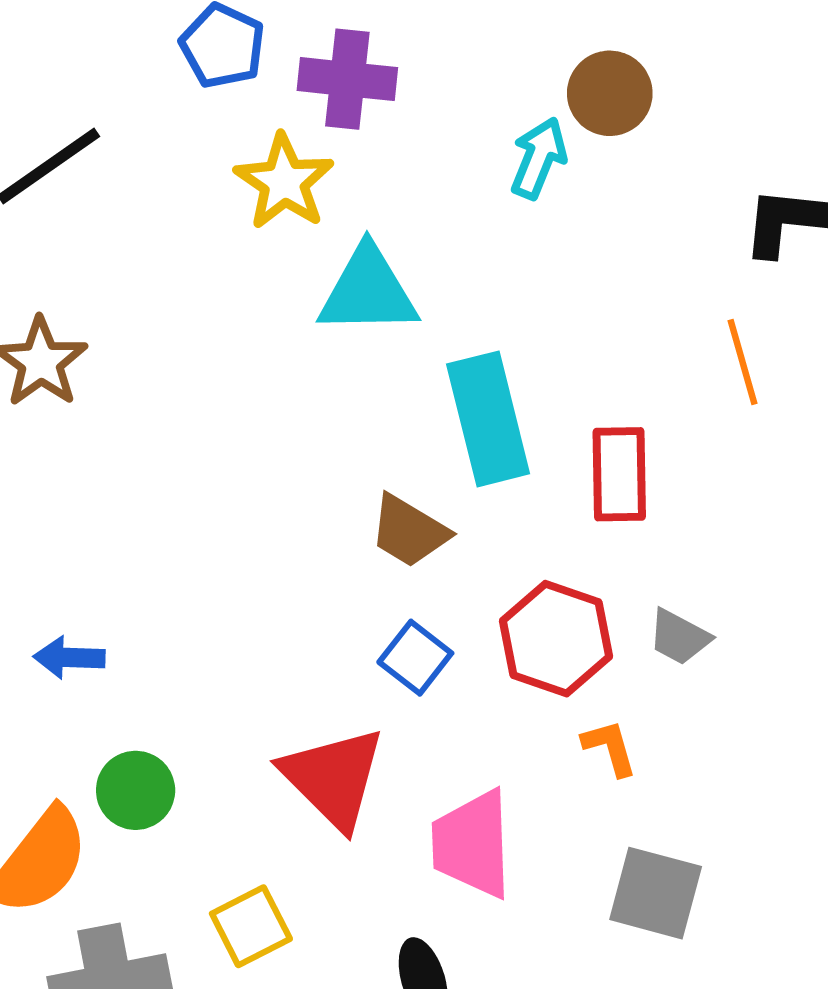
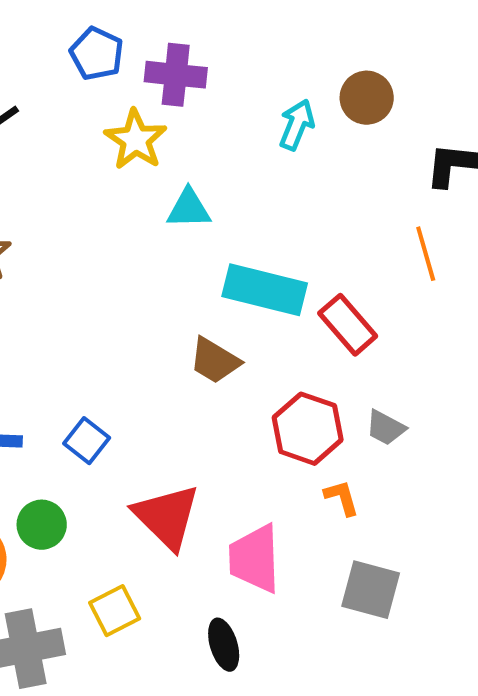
brown circle: (610, 93) -> (367, 98), moved
cyan triangle: (368, 291) -> (189, 209), size x0.7
cyan rectangle: (488, 419) -> (265, 290), turned -62
red rectangle: (619, 474) -> (348, 325), turned -40
blue square: (415, 658) -> (87, 441), moved

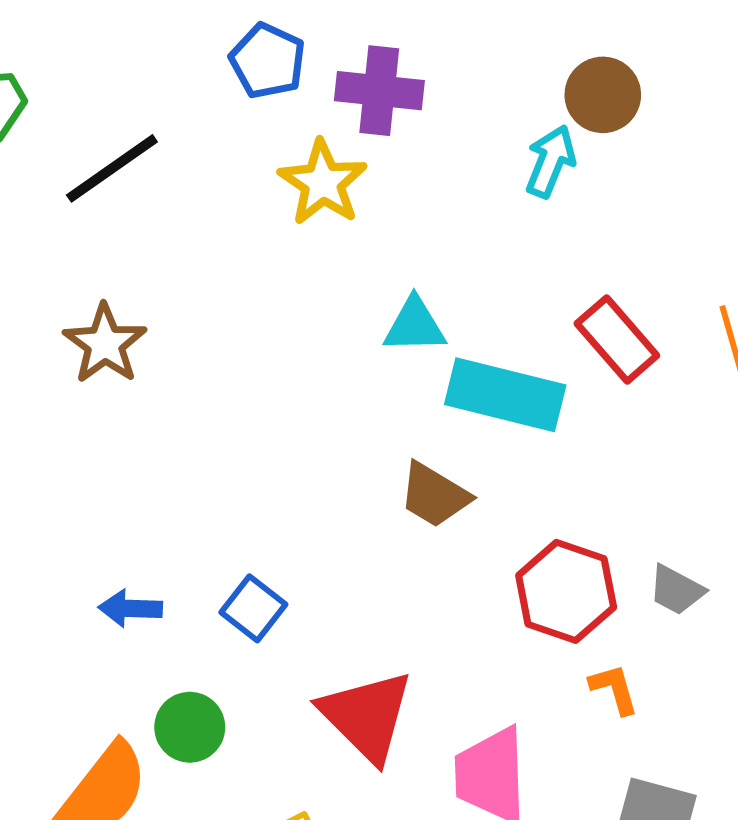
brown circle: (367, 98) -> (603, 95), moved
cyan triangle: (189, 209) -> (415, 325), moved
red rectangle: (348, 325) -> (617, 340), moved

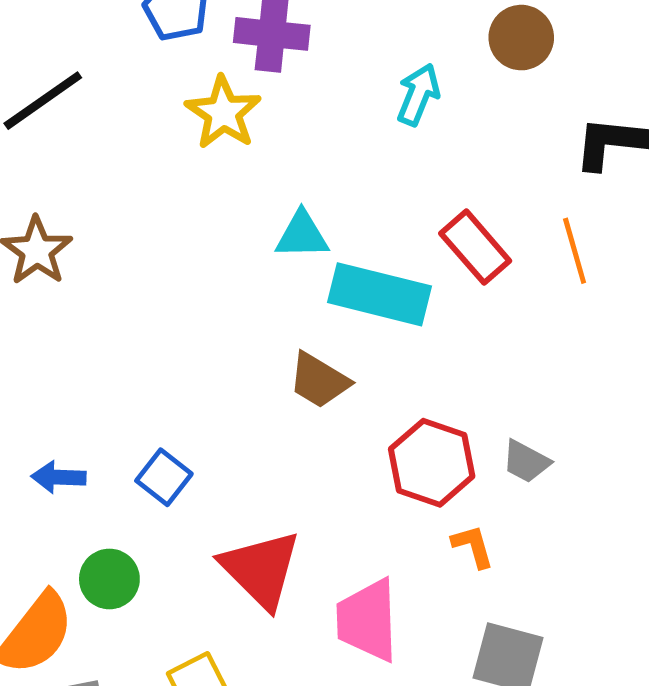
brown circle: (603, 95) -> (521, 38), moved

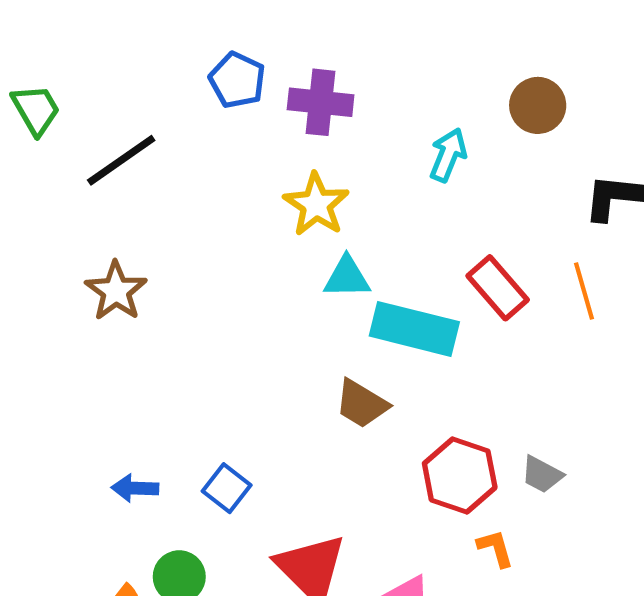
yellow star: (223, 113) -> (316, 205), moved

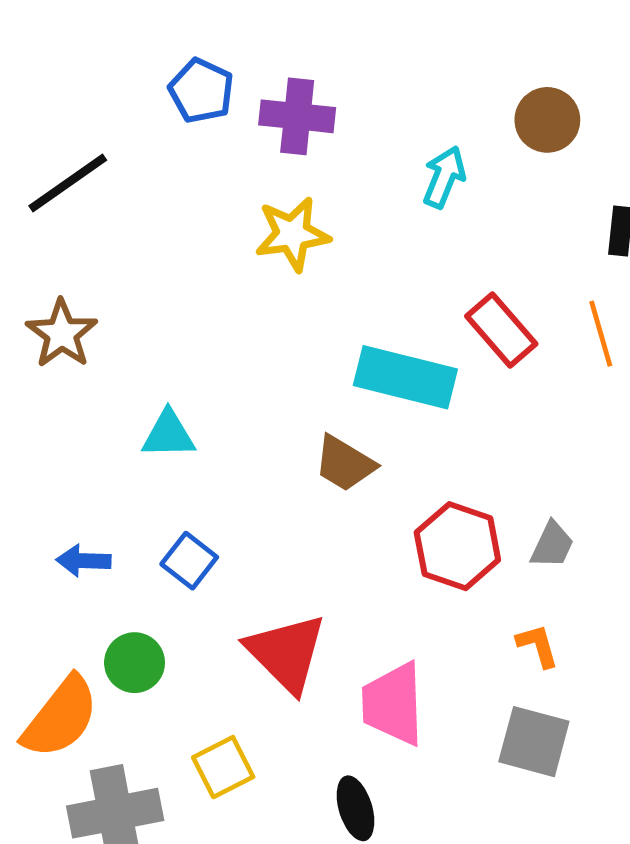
yellow star: (316, 205) -> (292, 234), turned 30
cyan triangle: (347, 277) -> (169, 434), moved
gray trapezoid: (542, 474) -> (552, 545), turned -93
orange L-shape: (496, 548) -> (538, 646), moved

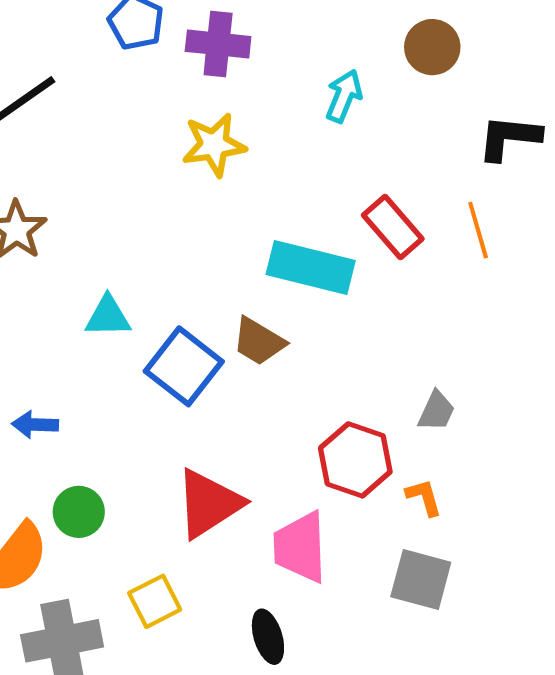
red hexagon: (457, 546) -> (355, 460), moved
blue square: (189, 561) -> (184, 366), moved, size x1.6
red triangle: (286, 653) -> (209, 504), turned 42

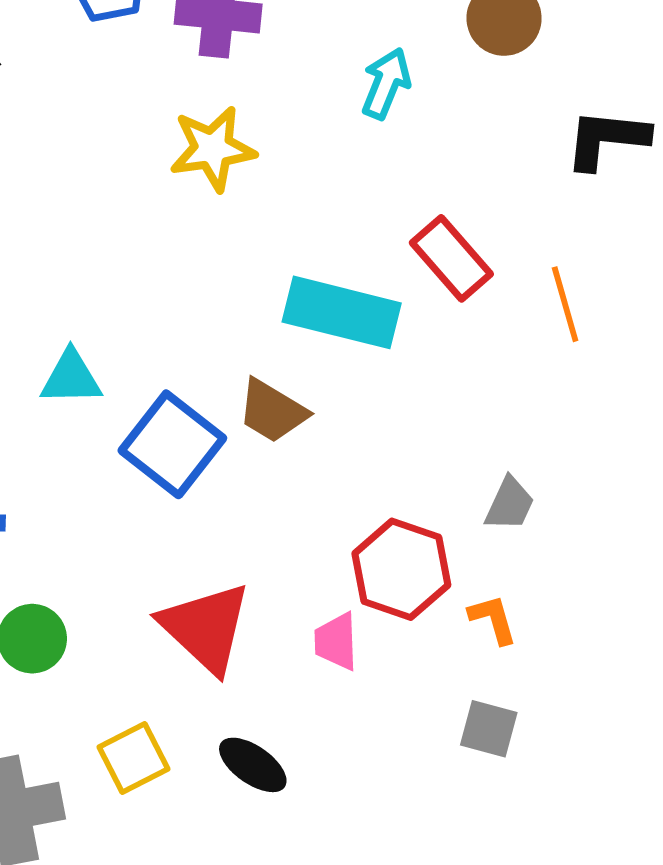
orange line: (478, 230) -> (565, 304), moved
red triangle: (209, 504) -> (206, 628), turned -44
pink trapezoid: (300, 547) -> (336, 641), moved, size x0.6
gray square: (421, 579) -> (489, 729), size x0.7
black ellipse: (268, 637) -> (253, 765), moved, turned -38

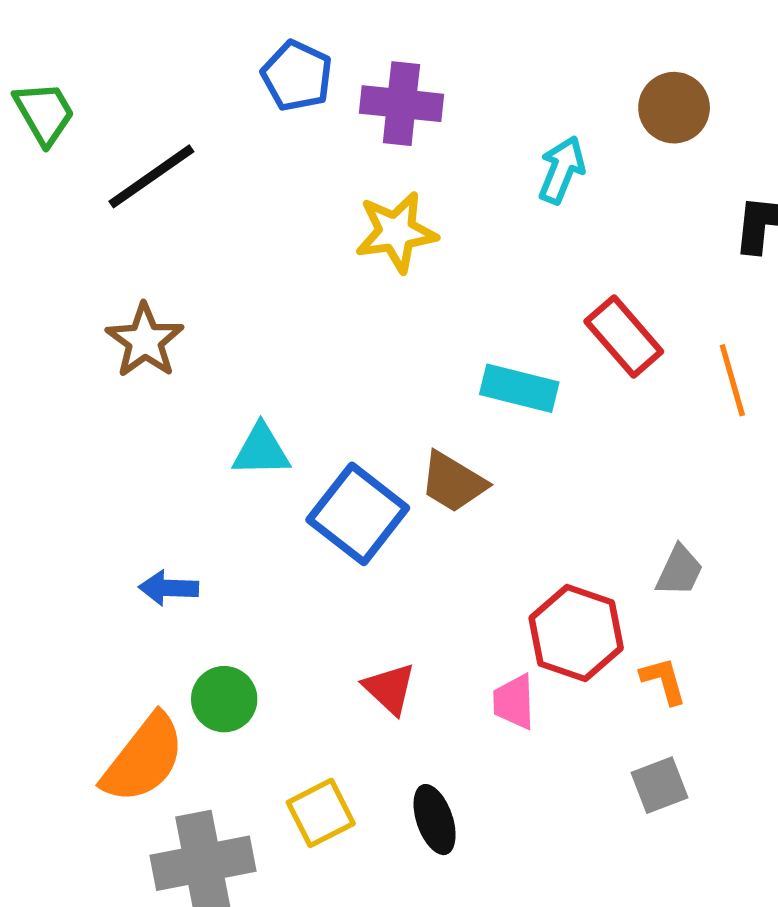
cyan rectangle: (342, 312) -> (519, 388), size x0.7
red triangle: (206, 628) -> (390, 689), size x0.6
gray square: (489, 729) -> (660, 785), turned -36
black ellipse: (253, 765) -> (435, 820), turned 36

